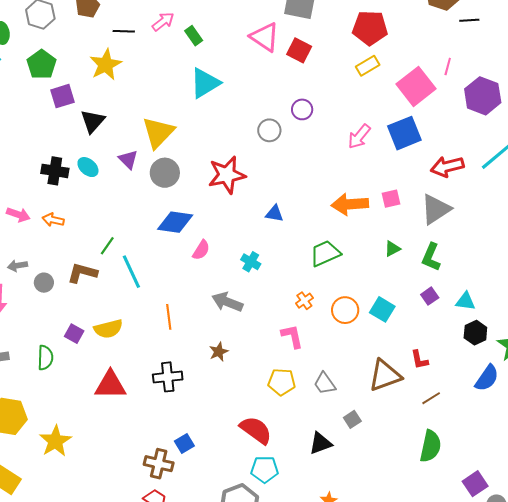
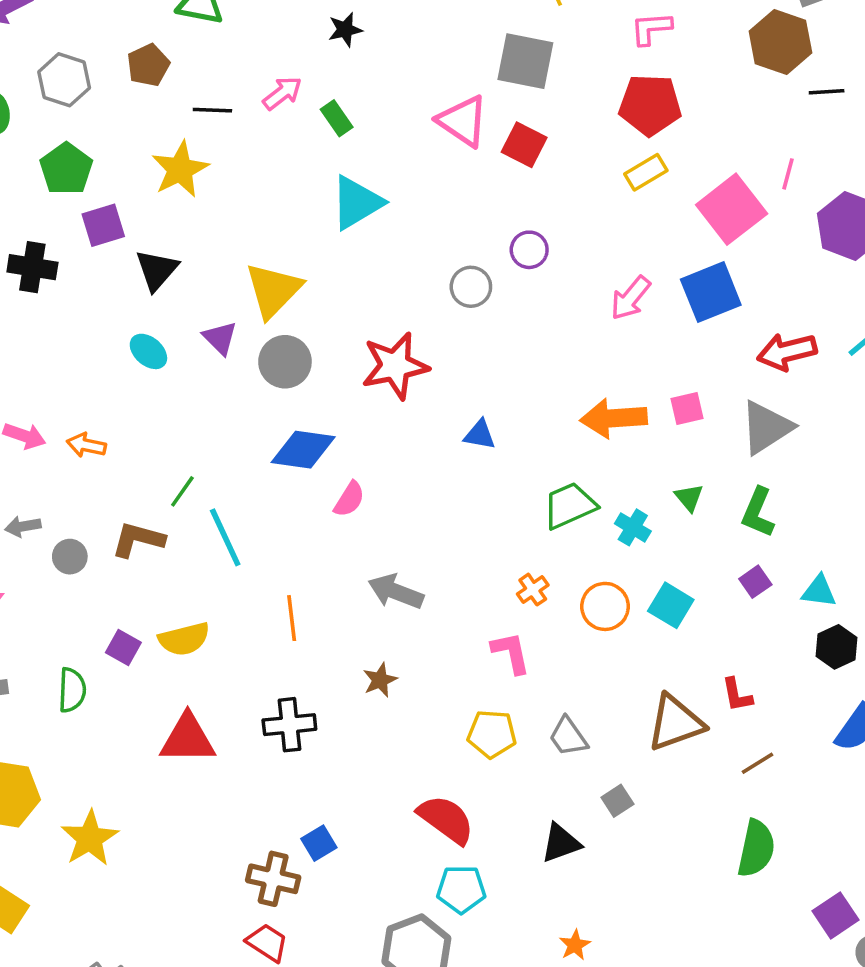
black cross: (55, 171) -> (32, 267), moved
green triangle: (392, 249) -> (689, 497), turned -42
cyan cross: (251, 262) -> (633, 527), moved

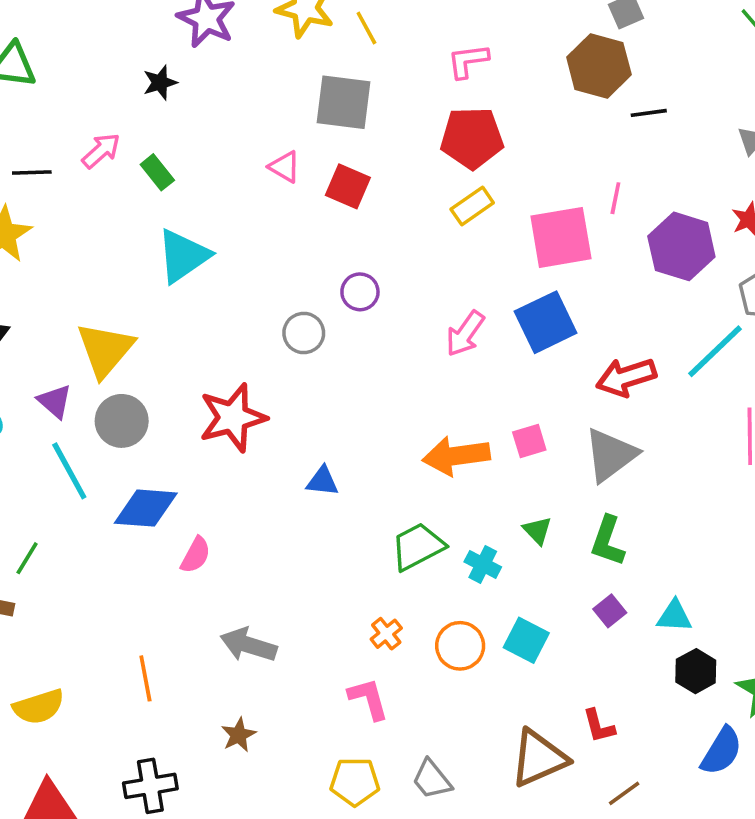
pink triangle: (463, 121) -> (284, 167), size x0.6
pink square: (732, 209) -> (561, 237), turned 32
cyan line: (225, 537) -> (69, 471), moved

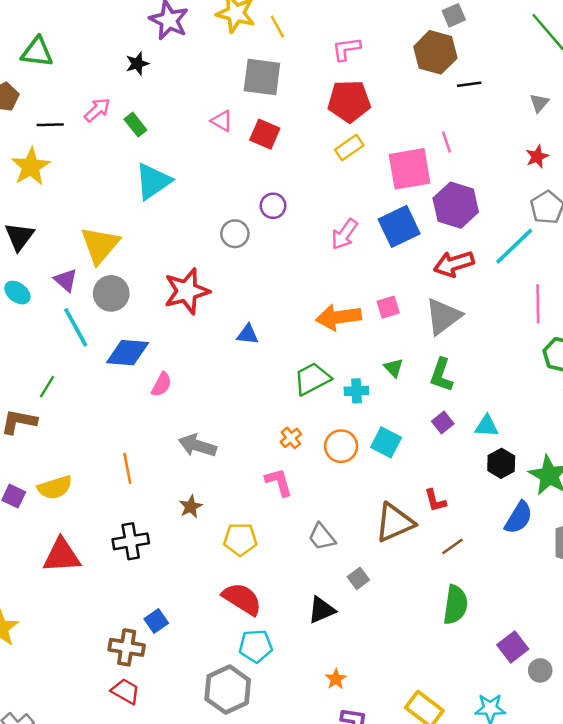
pink line: (615, 198) -> (447, 142), turned -30
purple hexagon: (681, 246) -> (456, 205), moved
cyan cross: (483, 564) -> (356, 391), turned -30
yellow pentagon: (355, 782) -> (240, 539), moved

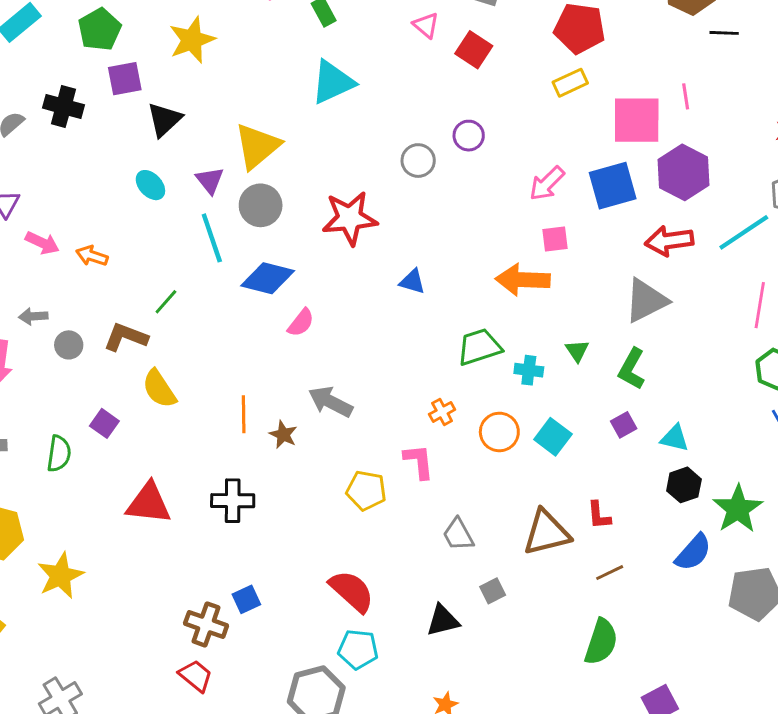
pink square: (388, 307) -> (555, 239), moved
yellow semicircle: (55, 488) -> (159, 389), moved, turned 64
brown star: (191, 507) -> (283, 435), moved, turned -30
yellow pentagon: (240, 539) -> (366, 491), moved

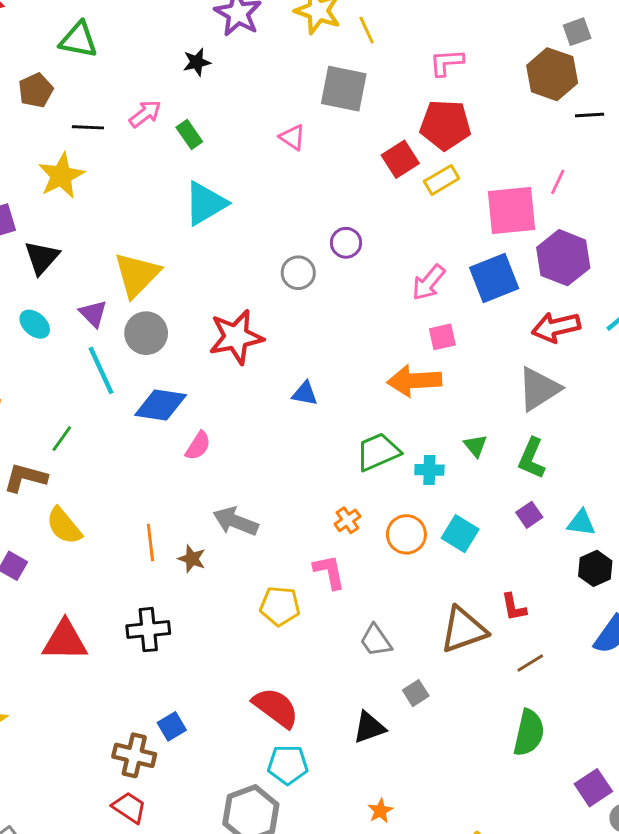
red square: (474, 50) -> (400, 159), moved, turned 30
pink line: (686, 96) -> (558, 182), turned 40

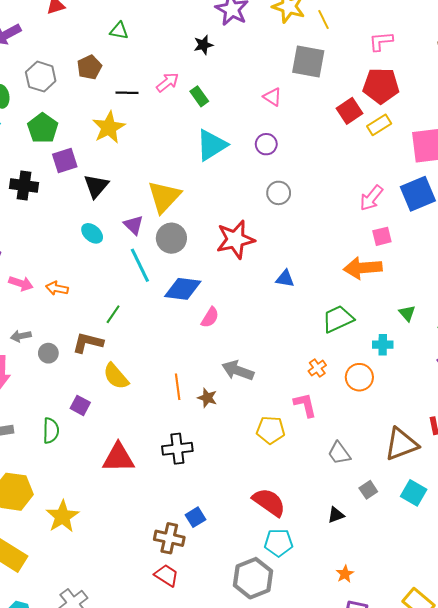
green triangle: (79, 40) -> (119, 31), size x0.7
purple circle: (346, 243) -> (266, 144), moved
cyan cross: (429, 470) -> (383, 345), moved
cyan square: (460, 534) -> (414, 493), moved
black triangle: (369, 727) -> (336, 515), size x0.7

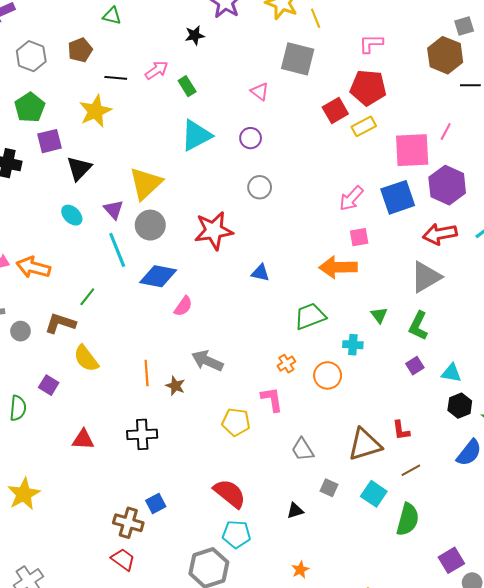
orange arrow: (57, 288) -> (33, 267), size x1.5
red triangle: (118, 458) -> (83, 440), size x0.7
gray square: (368, 490) -> (329, 488), turned -36

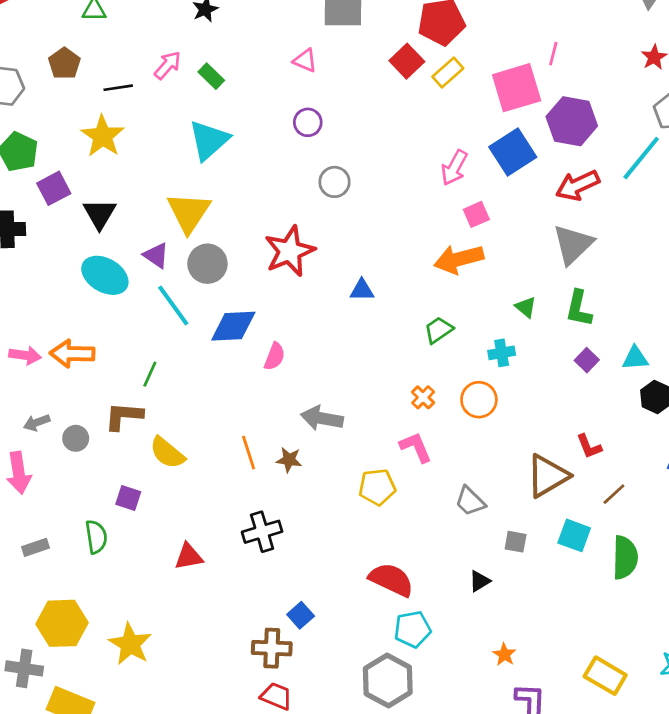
cyan triangle: (196, 135) -> (209, 140), moved
cyan ellipse: (72, 215) -> (105, 275), size x1.6
green trapezoid: (310, 316) -> (438, 330), size x0.7

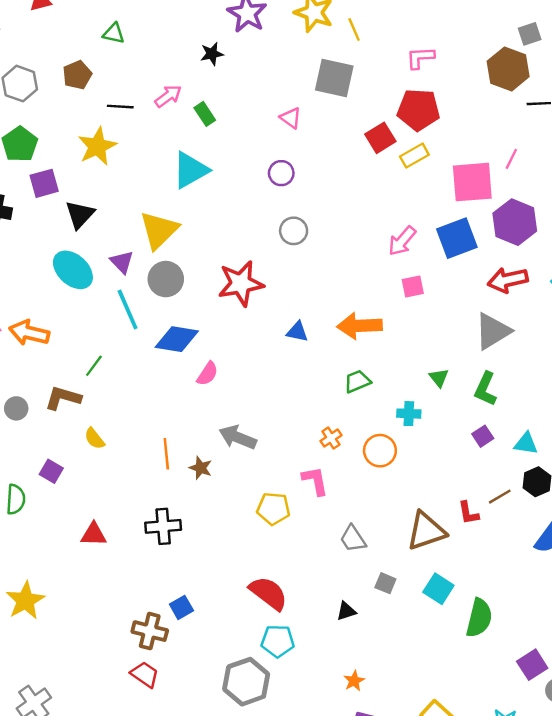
orange arrow: (459, 259) -> (359, 326), moved
yellow semicircle: (167, 453) -> (94, 439), size x0.7
brown line: (614, 494) -> (500, 497), moved

